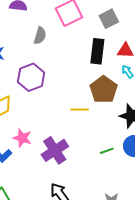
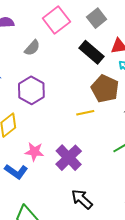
gray semicircle: (40, 36) -> (32, 48), turned 36
black rectangle: (97, 51) -> (91, 52), turned -45

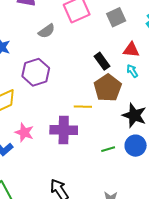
black rectangle: (91, 52) -> (102, 61), moved, size x0.7
purple cross: (69, 158) -> (64, 130), moved, turned 32

